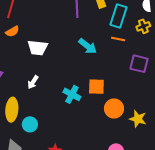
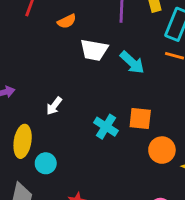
orange semicircle: (12, 31) -> (67, 21), moved
white trapezoid: (38, 48) -> (94, 50), moved

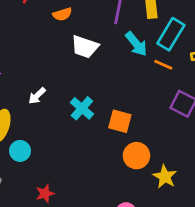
cyan arrow: (132, 62) -> (136, 44), moved
cyan cross: (106, 127) -> (82, 108), moved

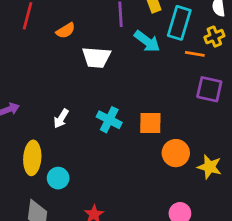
orange line: (163, 65) -> (195, 54), moved

